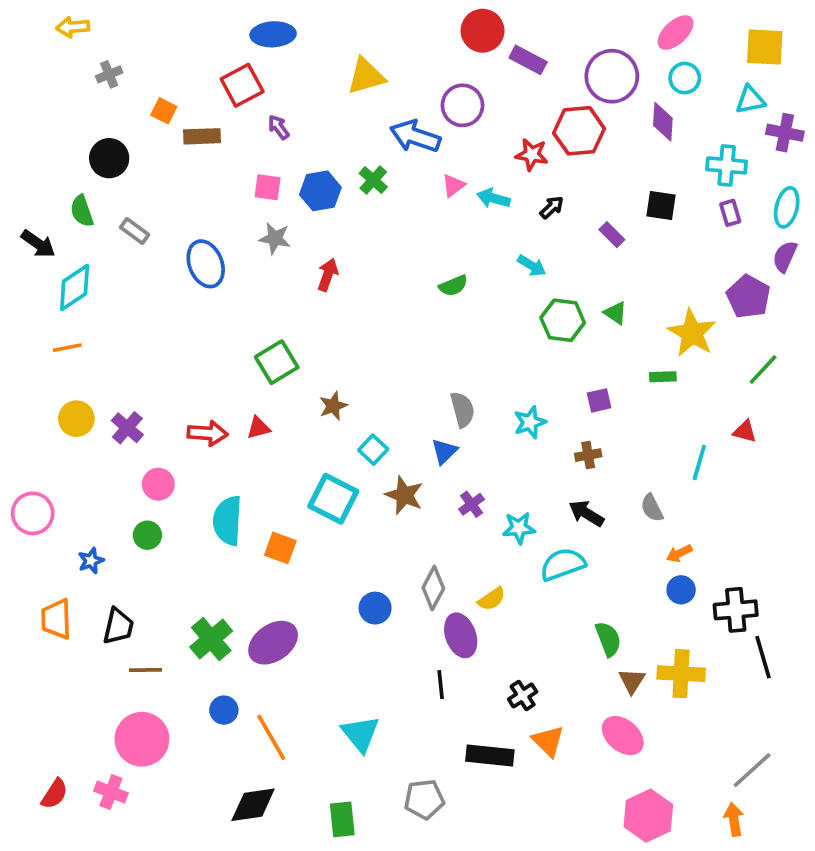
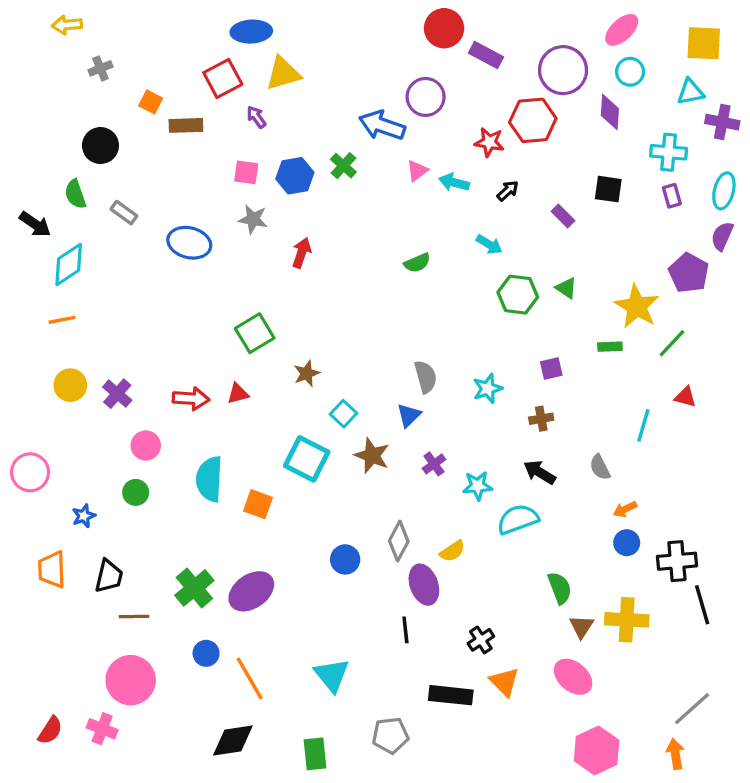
yellow triangle: (366, 76) -> (283, 73), moved
blue ellipse: (206, 264) -> (189, 243), turned -54
green line: (763, 369) -> (672, 343), moved

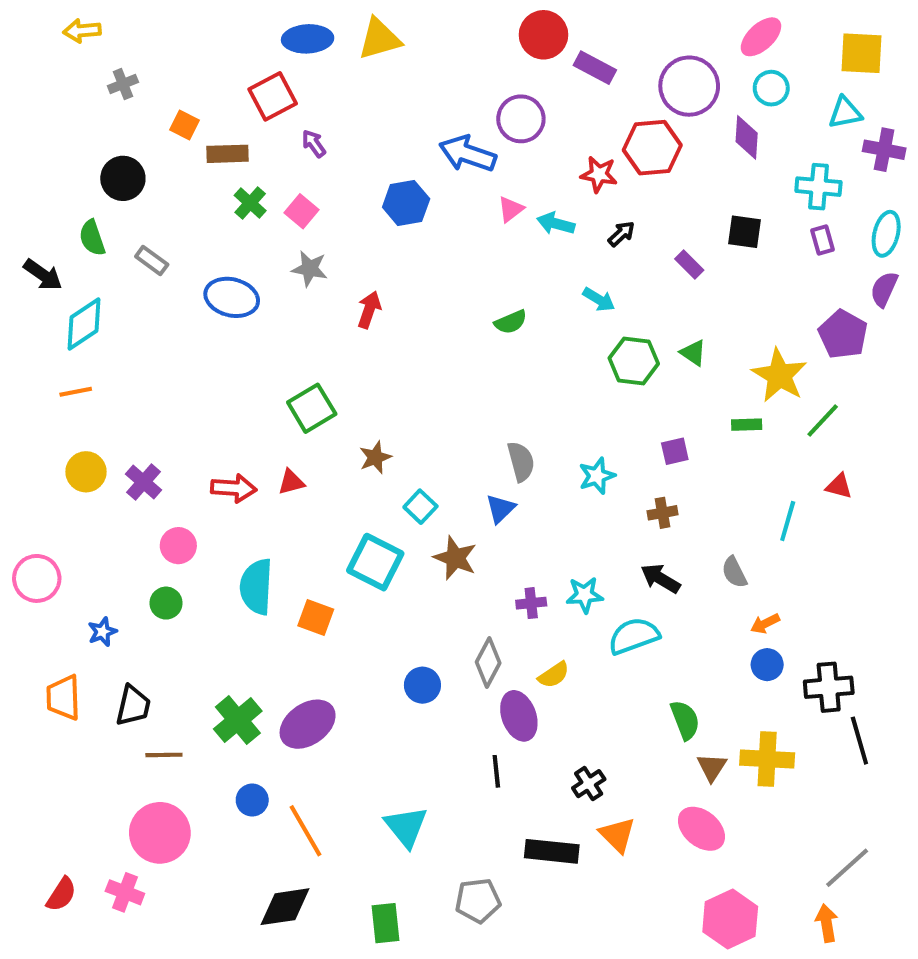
yellow triangle: (283, 73) -> (379, 39), moved
green cross: (343, 166) -> (250, 203), moved
pink square: (246, 172) -> (301, 211), turned 32
blue hexagon: (295, 176) -> (406, 203), moved
purple cross: (434, 464) -> (531, 603), moved, turned 30

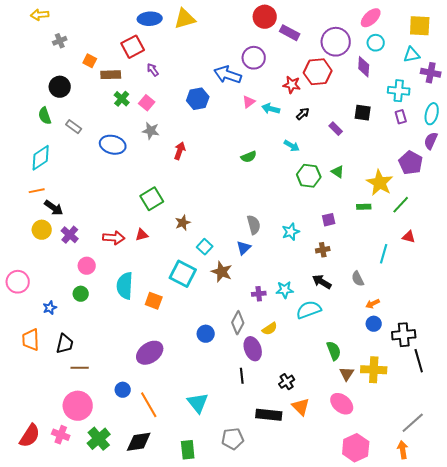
black arrow: (43, 275) -> (54, 208), moved
green cross: (238, 720) -> (99, 439), moved
red semicircle: (61, 894) -> (30, 436), size x1.4

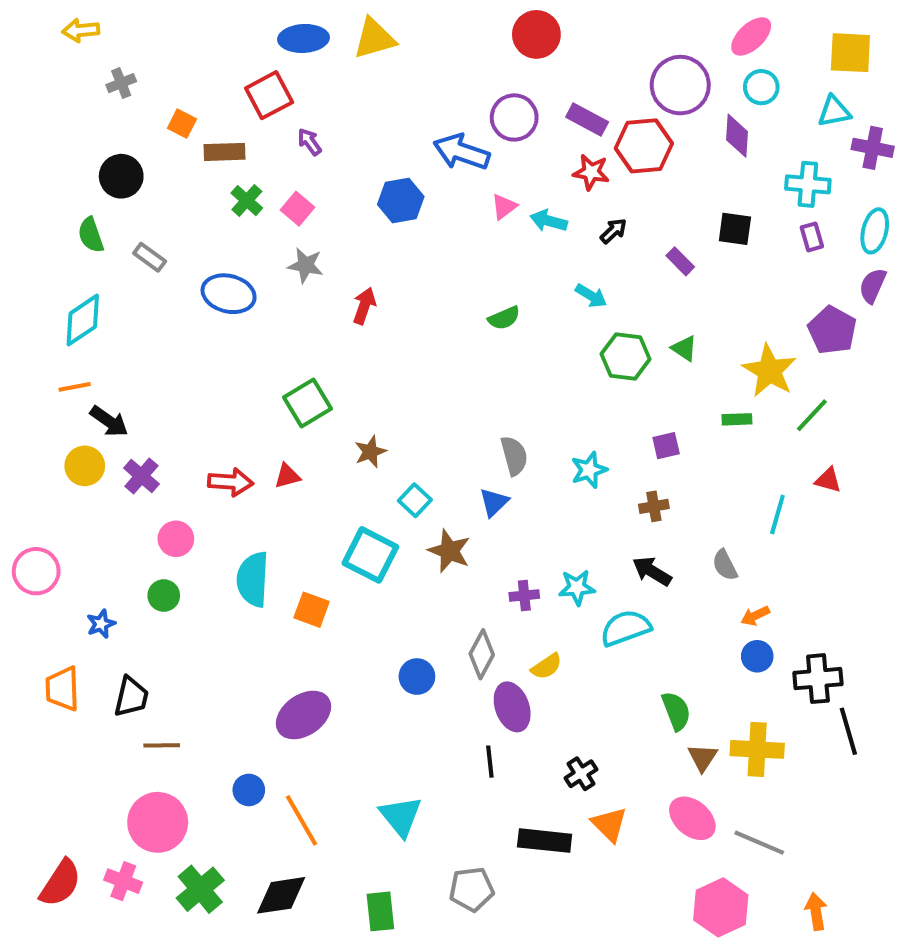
purple rectangle: (290, 33) -> (587, 120), moved
gray line: (413, 423) -> (759, 843), moved, turned 65

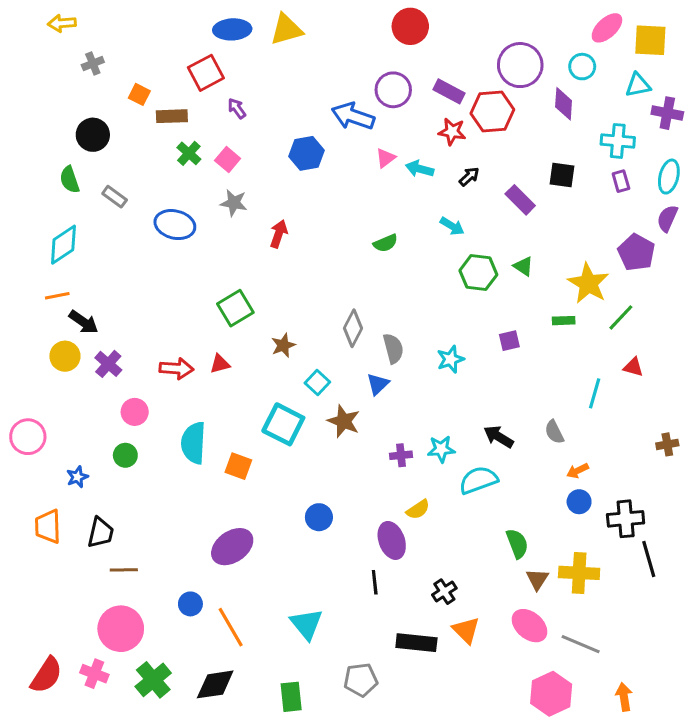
pink ellipse: (751, 36) -> (607, 28), moved
purple rectangle: (680, 261) -> (520, 200), size x1.4
brown cross: (654, 506) -> (667, 444), moved
gray diamond: (482, 654) -> (353, 328), moved

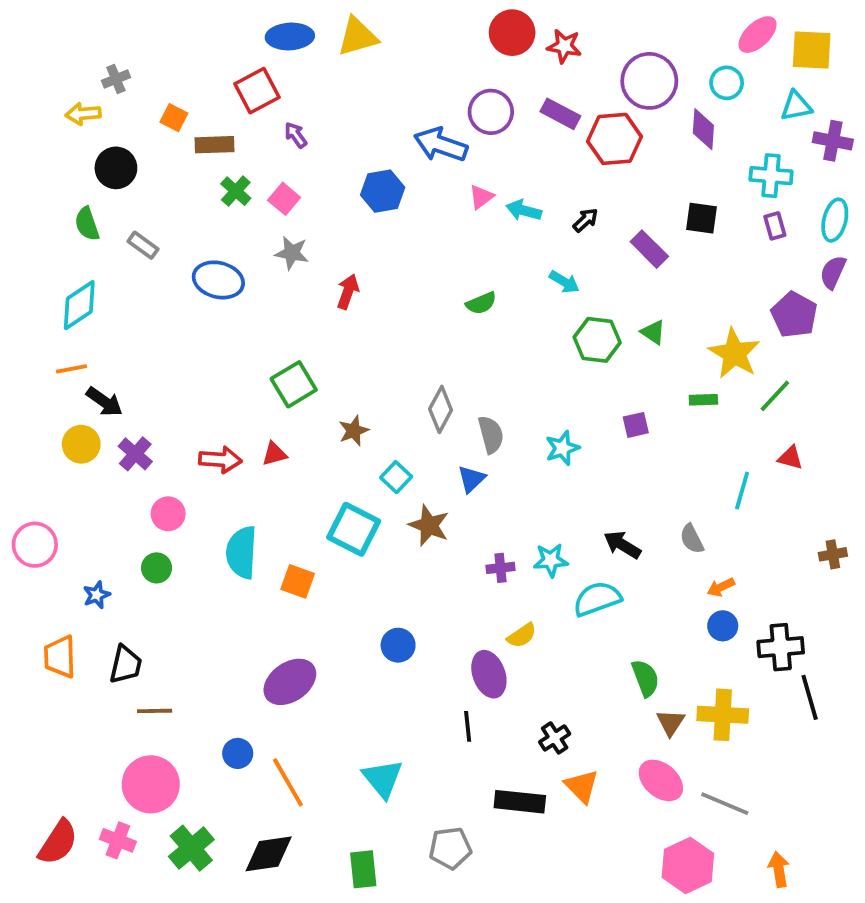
yellow arrow: (62, 23) -> (83, 114), moved
red star: (452, 132) -> (564, 46), moved

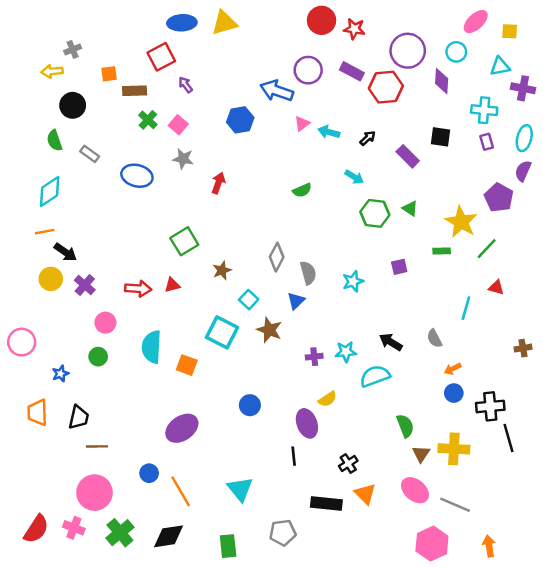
yellow square: (812, 50) -> (510, 31), size x0.6
orange square: (174, 118) -> (109, 74), turned -35

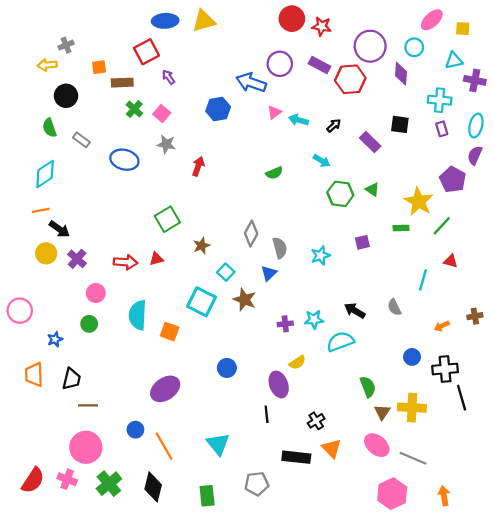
orange arrow: (453, 369) -> (442, 326), moved
black diamond: (169, 536) -> (153, 487), turned -68

